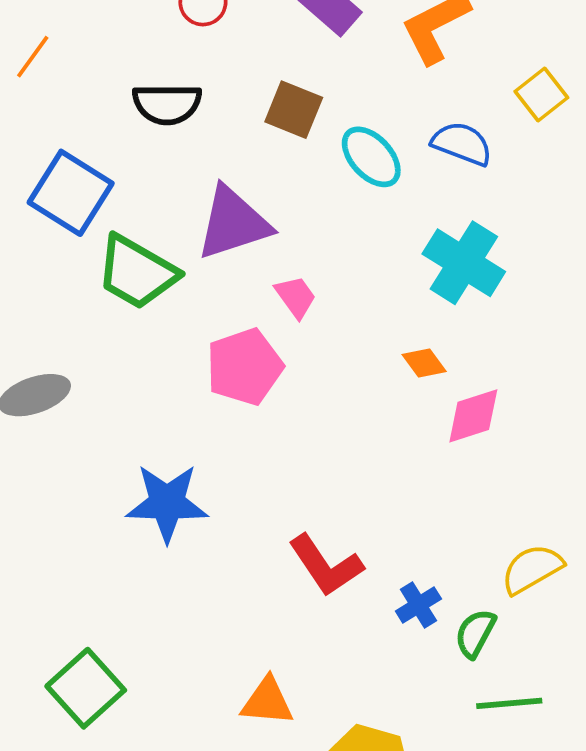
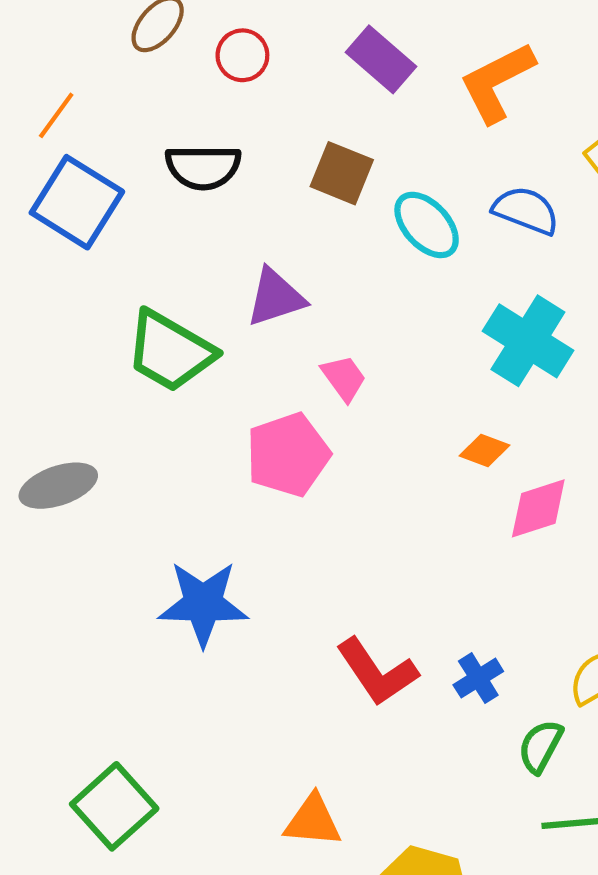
blue square: (71, 193) -> (77, 202), moved
purple triangle: (233, 223) -> (276, 297), size x0.7
orange diamond: (424, 363) -> (485, 450), turned -33
blue cross: (418, 605) -> (478, 678), moved

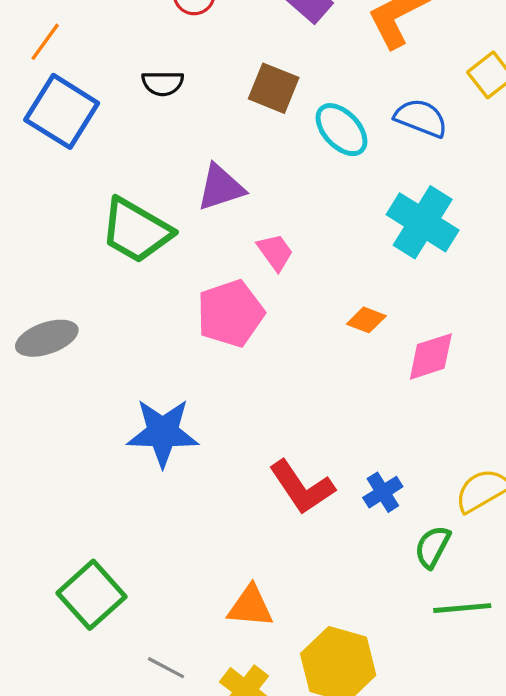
black semicircle: (203, 167) -> (163, 83), size x0.7
orange diamond: (485, 450) -> (366, 320), moved

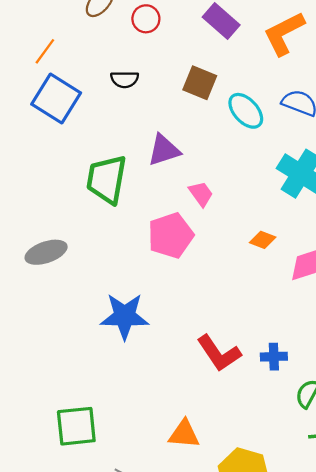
green trapezoid: (136, 231) -> (107, 179), turned 70
blue cross: (383, 492) -> (274, 357), turned 30
green square: (91, 595) -> (76, 426), turned 36

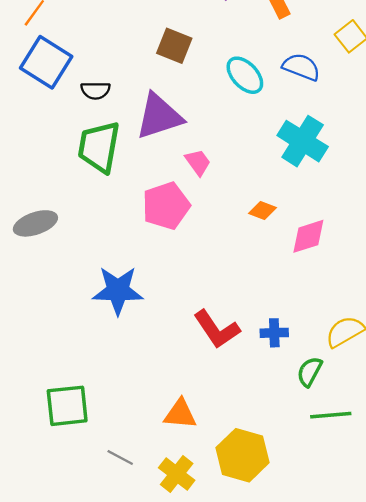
black semicircle: (125, 79) -> (95, 90), moved
brown square: (200, 83) -> (174, 46), moved
purple triangle: (164, 150) -> (159, 116), size x1.4

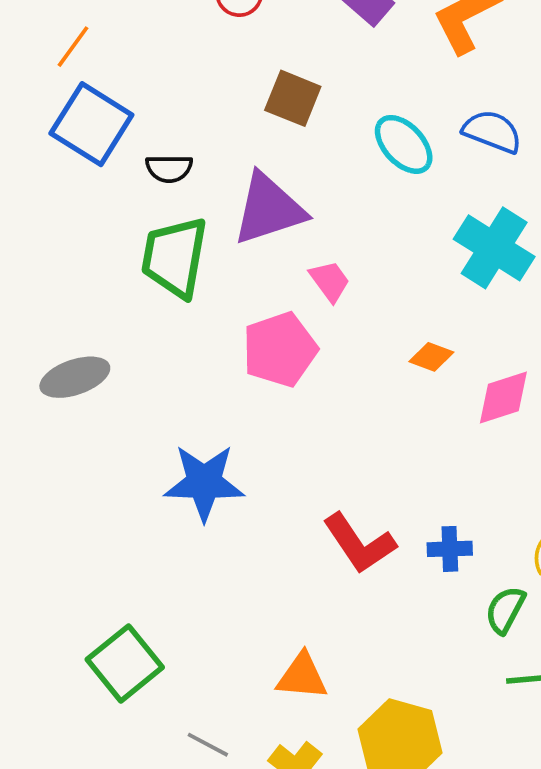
green square: (67, 406) -> (125, 663), turned -33

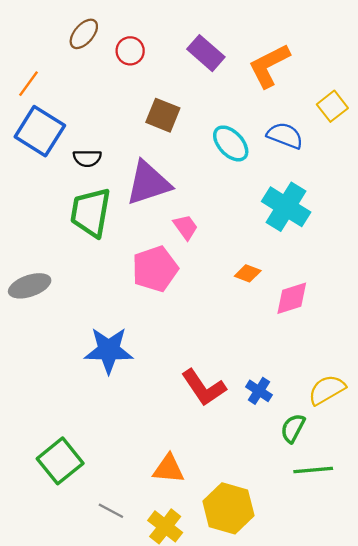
blue cross: (450, 549) -> (259, 391), turned 35

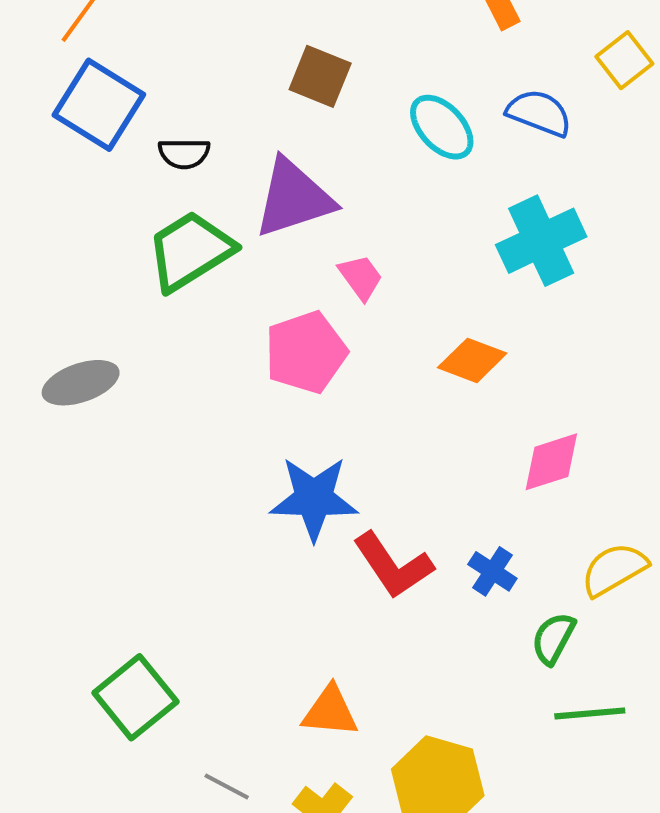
cyan cross: (286, 207) -> (541, 241), turned 33
green trapezoid: (91, 212) -> (190, 251), turned 48
orange diamond: (248, 273) -> (472, 360), size x1.4
pink diamond: (292, 298) -> (551, 462), moved
blue star: (109, 350) -> (314, 498), moved

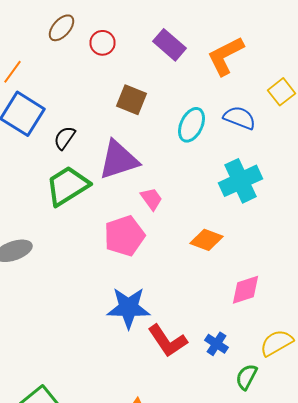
cyan ellipse: (442, 127) -> (192, 125), turned 68
black semicircle: (184, 153) -> (64, 138), turned 125

